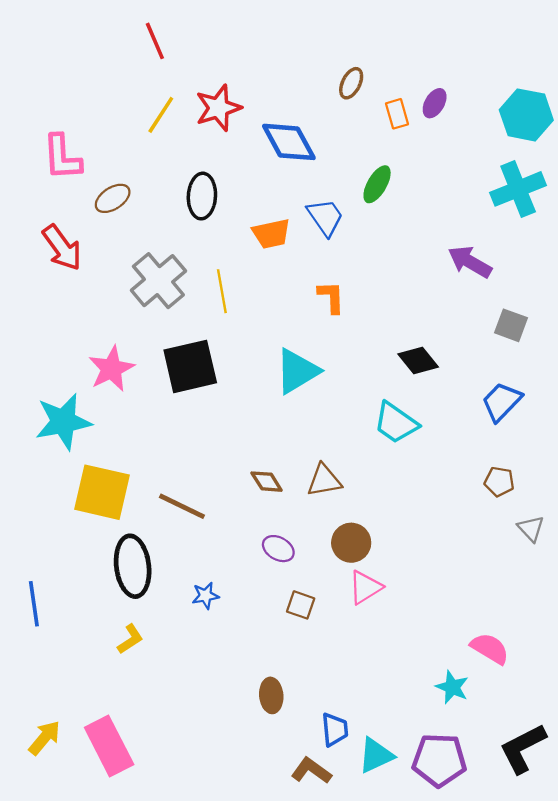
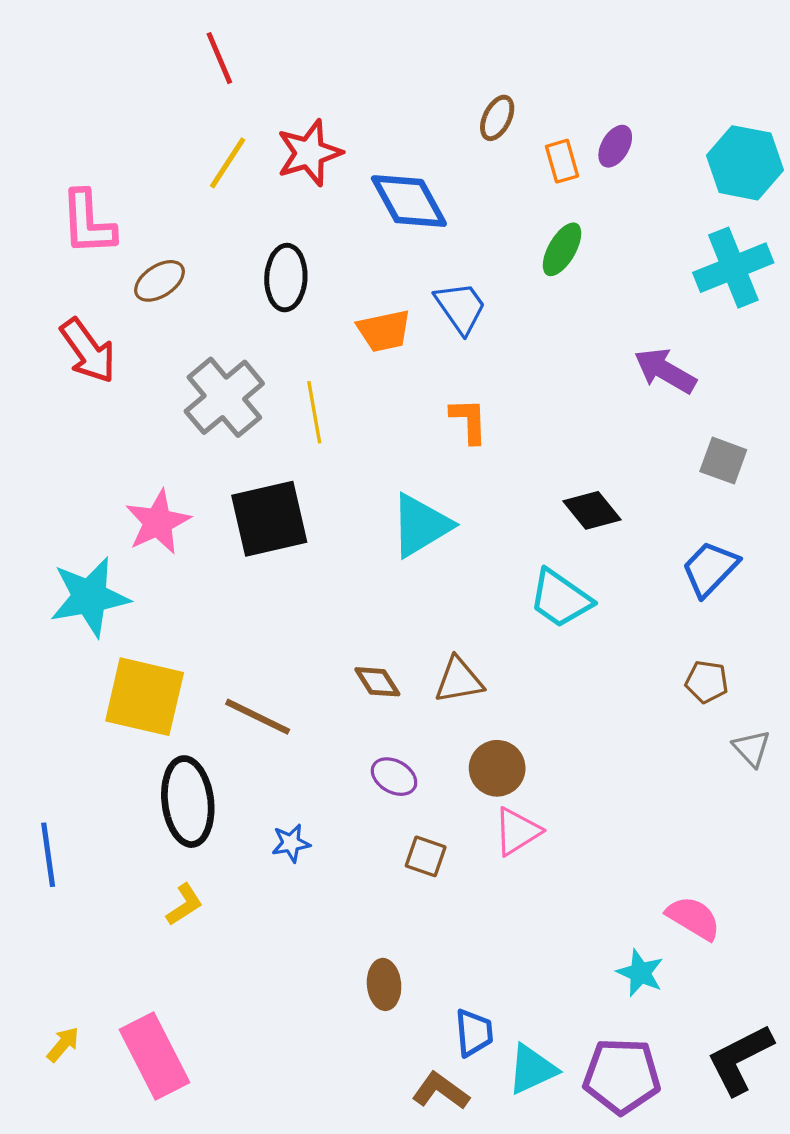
green ellipse: (377, 184) -> (562, 249), moved
yellow arrow: (44, 738) -> (63, 1044), size x0.7

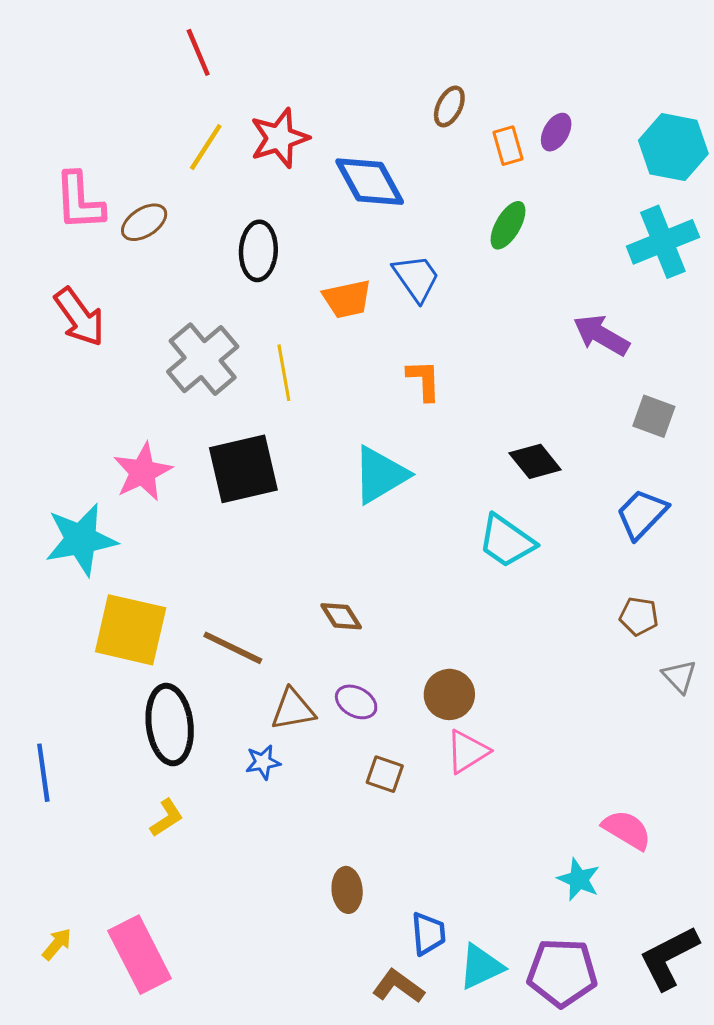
brown ellipse: (159, 281) -> (144, 222), moved
brown triangle: (459, 680) -> (293, 709), moved

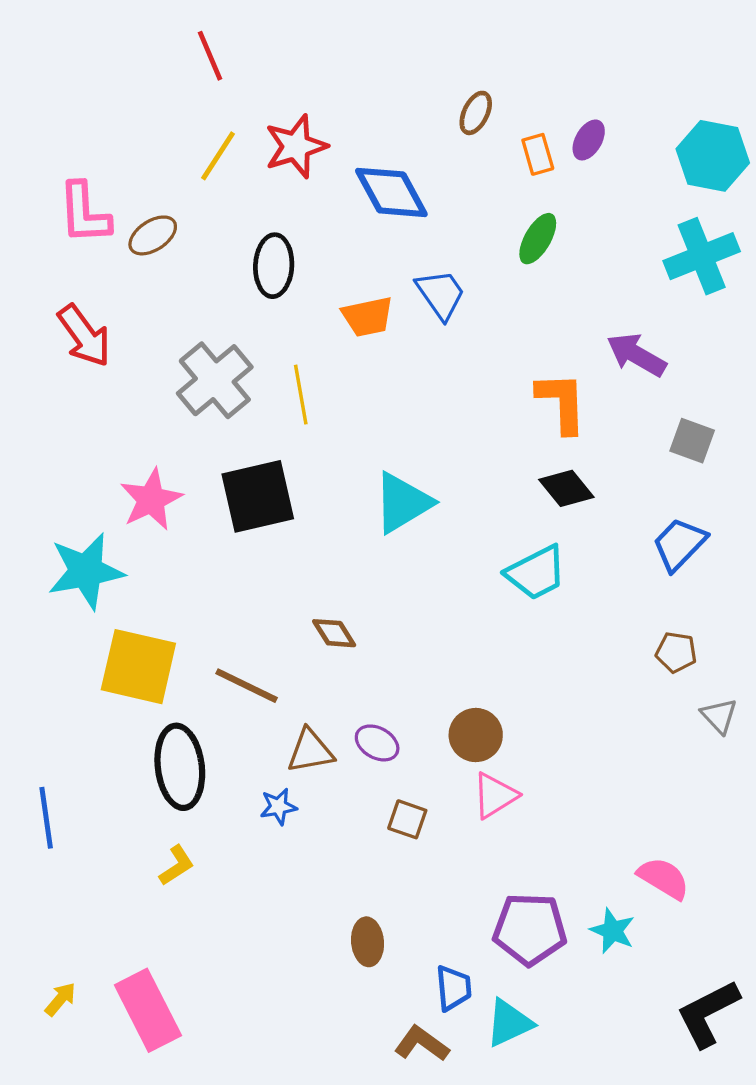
orange L-shape: (424, 380) -> (562, 402), moved, size x1.4
cyan trapezoid: (506, 541) -> (536, 573), turned -62
brown diamond: (341, 616) -> (334, 633), moved
purple pentagon: (562, 973) -> (530, 929), moved

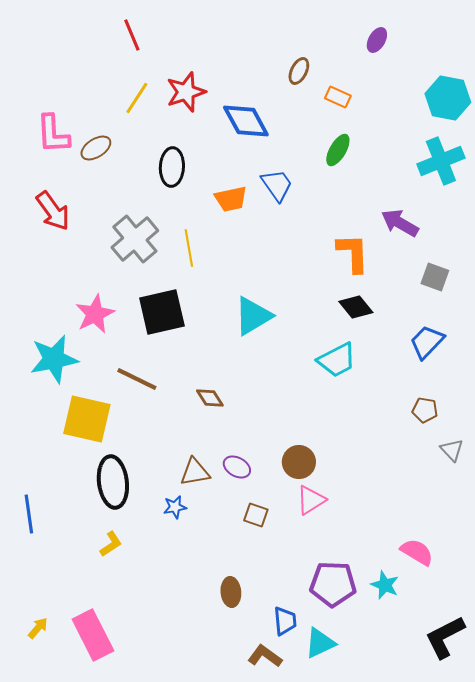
purple ellipse: (589, 140) -> (377, 40), moved
orange rectangle: (538, 154) -> (338, 97), turned -50
brown line: (247, 686) -> (137, 379), moved

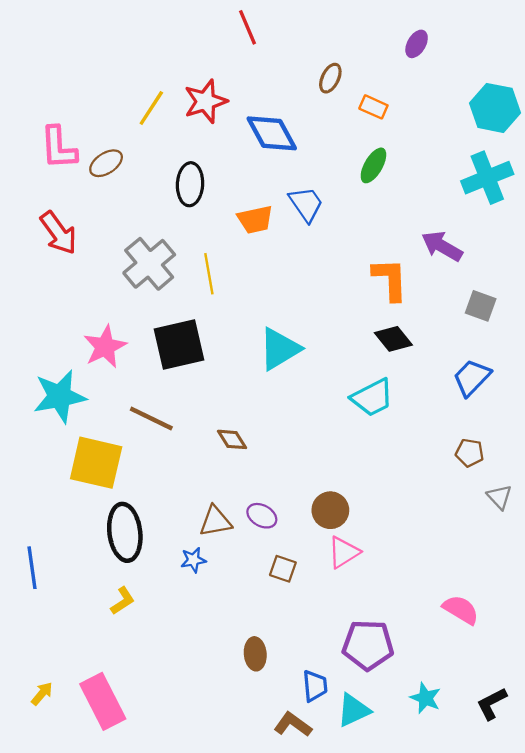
red line: (132, 35) -> (247, 27), moved
cyan star: (385, 585) -> (425, 698), moved
black L-shape: (445, 637) -> (492, 704), size x0.7

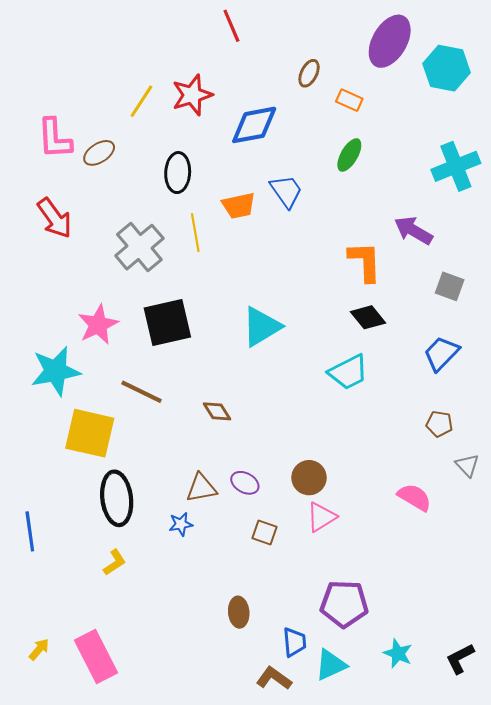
purple ellipse: (417, 44) -> (390, 41), size x2.0
cyan hexagon: (495, 108) -> (447, 68), moved
blue diamond: (272, 133) -> (254, 125), turned -72
yellow line: (209, 274) -> (195, 233), moved
pink semicircle: (461, 610) -> (414, 497), moved

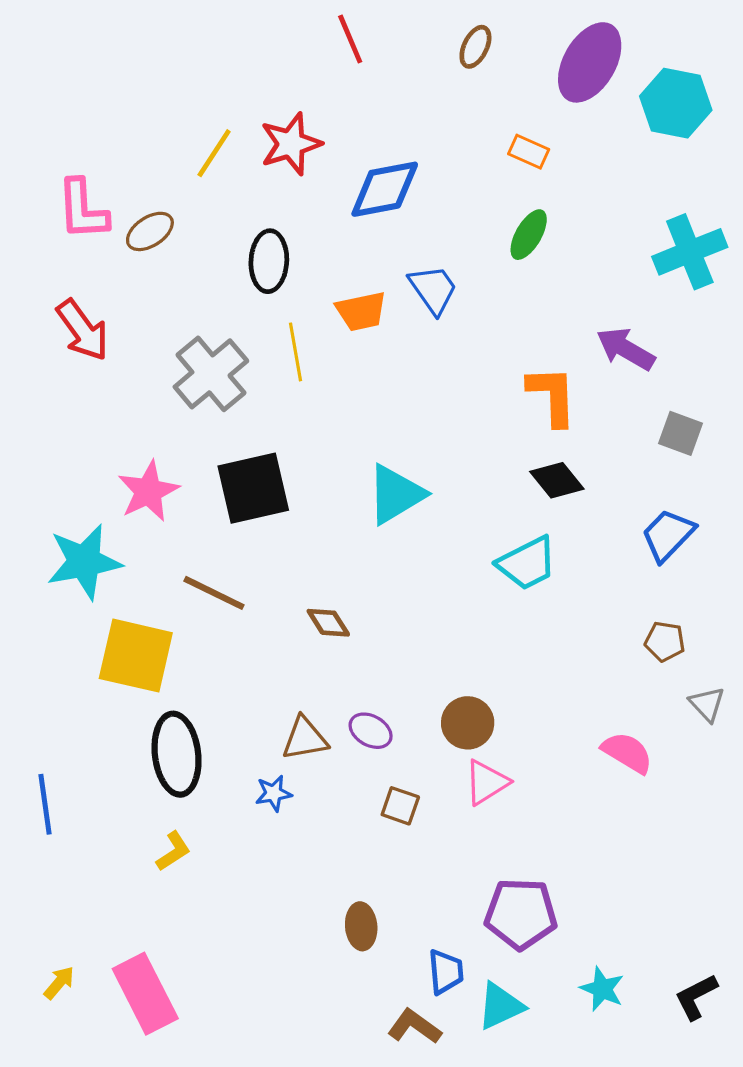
brown ellipse: (309, 73) -> (475, 47), moved

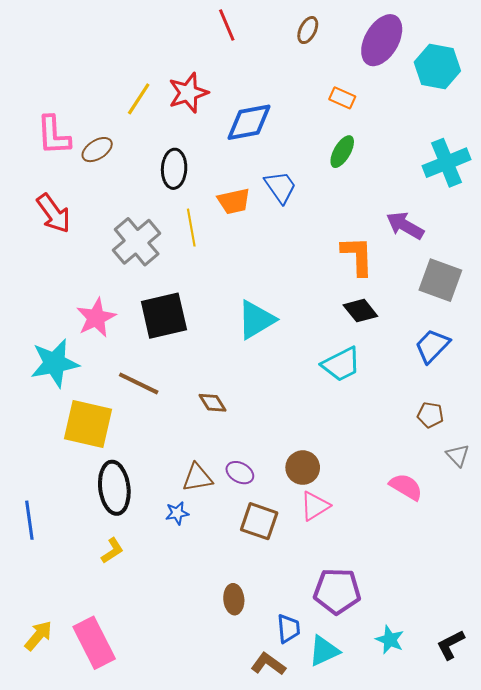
gray square: (680, 433) -> (440, 280), size x1.5
brown square: (400, 806) -> (259, 521), size x1.5
yellow arrow: (59, 983) -> (38, 636), size x1.4

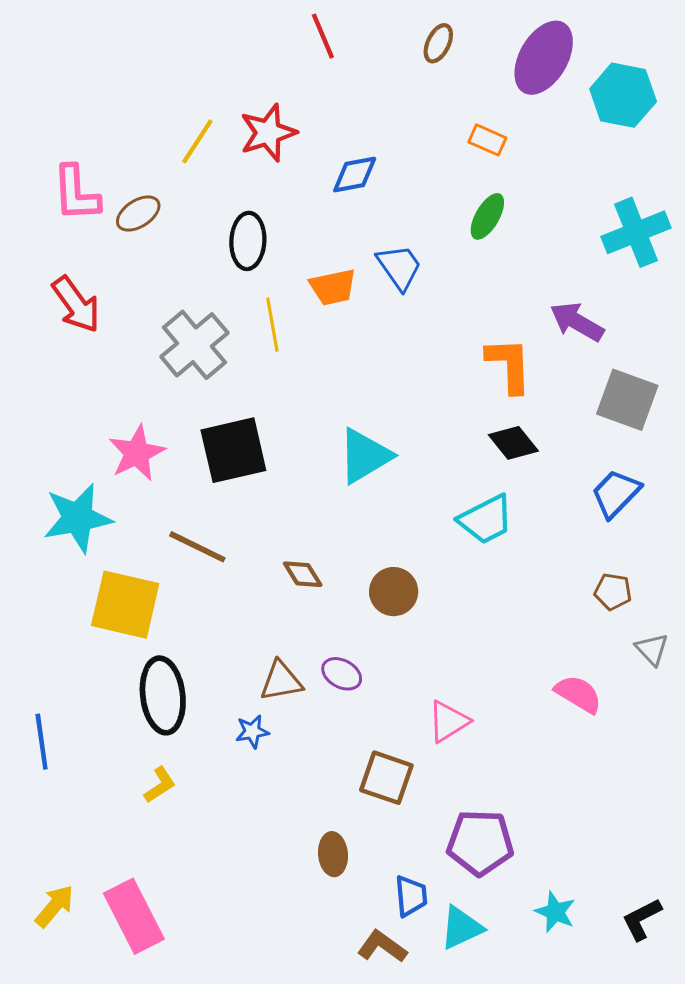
blue diamond: (249, 122) -> (355, 175), size x0.7
brown circle: (303, 468) -> (394, 592), moved
brown square: (259, 521) -> (386, 778), moved

